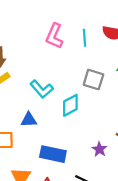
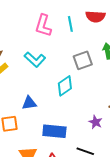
gray square: (93, 80) -> (83, 60), turned -30
cyan L-shape: (42, 89) -> (35, 59), moved

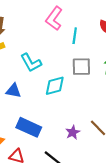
cyan line: (70, 24) -> (75, 36), moved
cyan L-shape: (35, 59) -> (31, 63), moved

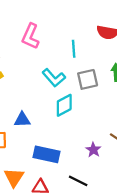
pink L-shape: (54, 18) -> (30, 36), moved
cyan L-shape: (31, 63) -> (54, 78), moved

